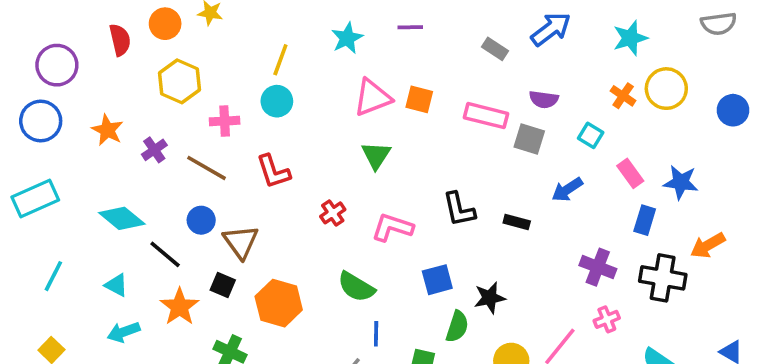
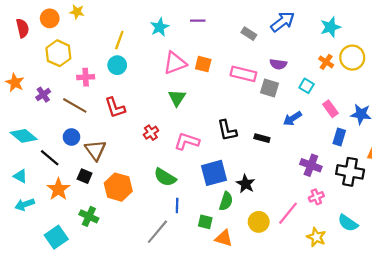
blue square: (437, 280) -> (214, 173), size x1.4
black star: (490, 298) -> (246, 184), turned -30

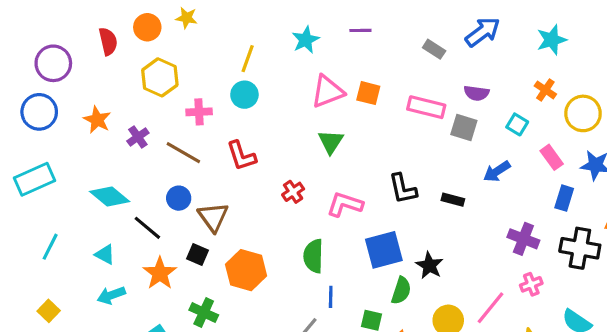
yellow circle: (352, 58) -> (583, 113), moved
green semicircle: (165, 177) -> (313, 256), turned 60

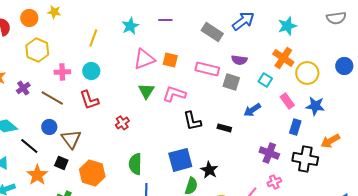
gray rectangle: (434, 49) -> (212, 32), size x1.5
orange cross: (545, 90) -> (283, 58), size x1.5
cyan circle: (244, 95) -> (91, 71), moved
pink L-shape: (345, 204) -> (174, 94), moved

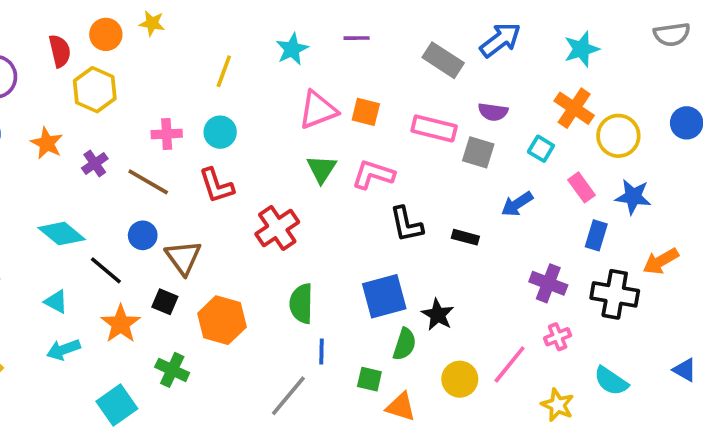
yellow hexagon: (37, 50) -> (95, 90), moved
red cross: (122, 123) -> (277, 228), size x1.6

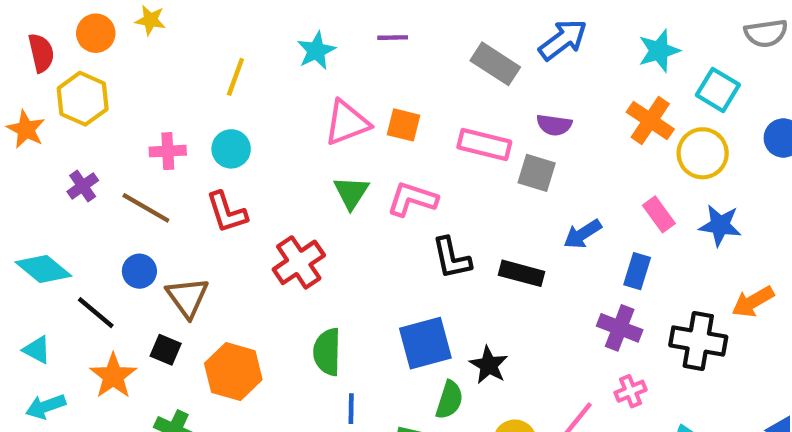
orange star: (47, 143) -> (26, 129), moved
cyan square: (541, 149) -> (718, 90), moved, size x1.4
blue rectangle: (596, 235) -> (637, 271), moved
black rectangle: (465, 237) -> (521, 273), size x1.4

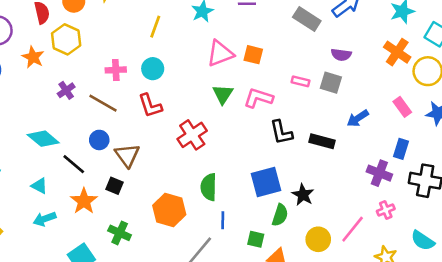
pink rectangle: (484, 145) -> (300, 81), moved, size x0.6
blue rectangle: (637, 271) -> (401, 149), moved
orange hexagon: (233, 372) -> (169, 210), moved

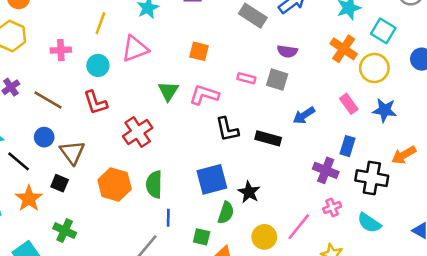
pink triangle: (220, 53) -> (135, 49), moved
pink cross: (116, 70) -> (61, 50), moved
orange hexagon: (169, 210) -> (115, 184), moved
cyan semicircle: (423, 241) -> (369, 223), moved

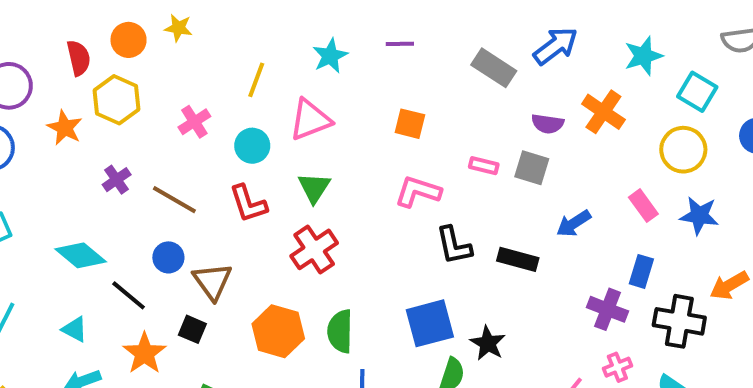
orange cross: (344, 49) -> (603, 112), moved
pink cross: (61, 50) -> (194, 122), turned -30
green triangle: (168, 91) -> (314, 188), moved

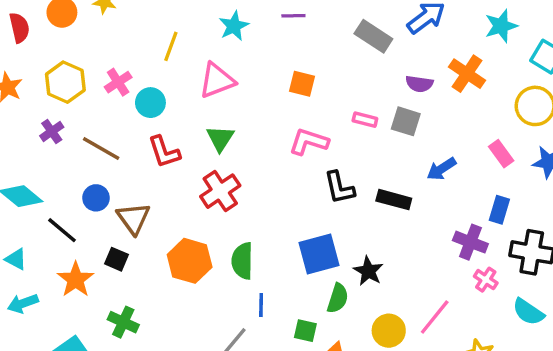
yellow hexagon: (117, 100) -> (65, 82), moved
cyan circle: (252, 146) -> (150, 103), moved
pink cross: (617, 367) -> (486, 280), moved, turned -35

